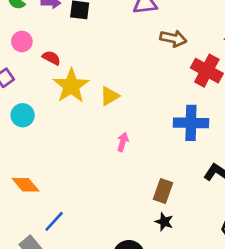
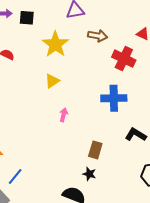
yellow star: (71, 86) -> (55, 44), moved
black star: (164, 222) -> (89, 174), moved

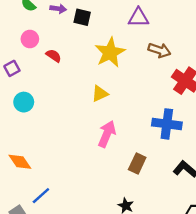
pink arrow: (64, 115) -> (107, 134), size x1.6
brown rectangle: (95, 150) -> (137, 163), moved

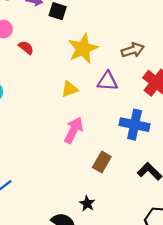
purple triangle: (138, 18) -> (107, 81), moved
brown arrow: (159, 50) -> (133, 50), turned -40

